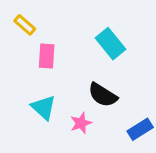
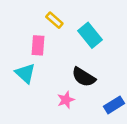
yellow rectangle: (25, 25) -> (54, 20), moved
cyan triangle: (44, 107) -> (25, 73), moved

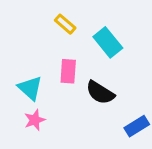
pink rectangle: (38, 45) -> (68, 71), moved
pink star: (66, 100) -> (35, 120), moved

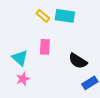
cyan rectangle: (108, 42) -> (65, 16), moved, turned -42
black semicircle: (100, 93) -> (78, 61), moved

